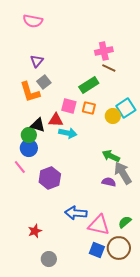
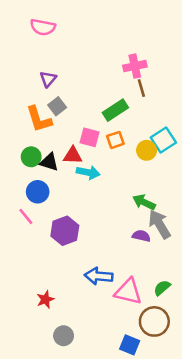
brown line: (109, 68) -> (141, 88), turned 48
orange square: (89, 108) -> (115, 140), turned -32
green circle: (29, 135) -> (31, 157), moved
blue square: (97, 250) -> (130, 345), moved

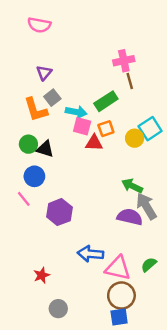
red triangle: (73, 156) -> (94, 143), moved
cyan arrow: (88, 172) -> (76, 112), moved
purple semicircle: (141, 236) -> (130, 217), size x1.5
brown circle: (154, 321) -> (121, 296), moved
blue square: (130, 345) -> (119, 317), turned -30

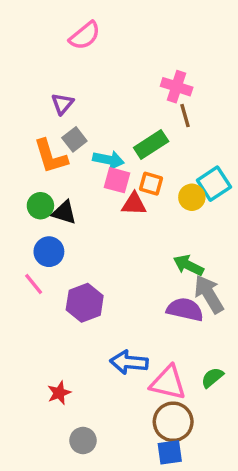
pink semicircle: (39, 25) -> (85, 36), moved, turned -50
pink cross: (124, 61) -> (177, 87), turned 30
orange square: (106, 129) -> (151, 184), turned 35

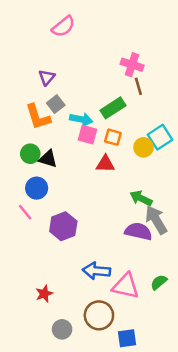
red triangle: (134, 204) -> (105, 164), moved
brown circle: (173, 422) -> (99, 315), moved

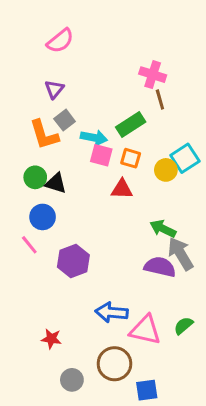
pink semicircle: (63, 26) -> (60, 41), moved
red star: (44, 294) -> (51, 339), turned 30

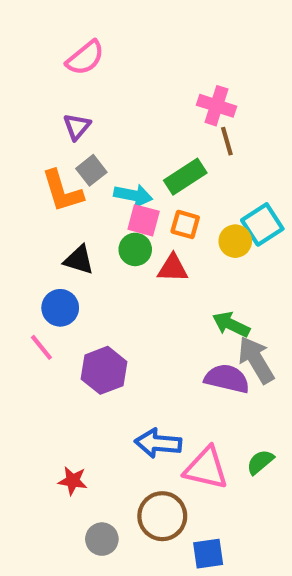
green circle: (35, 177) -> (135, 249), moved

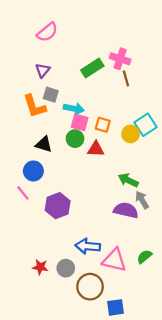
gray square: (91, 170) -> (51, 95), turned -35
green rectangle: (185, 177) -> (92, 68), moved
gray arrow: (256, 360) -> (142, 200), size x0.7
gray circle: (102, 539) -> (66, 268), moved

